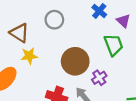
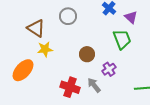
brown circle: (75, 61) -> (87, 54), size x0.6

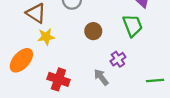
brown circle: (87, 54) -> (93, 31), moved
red cross: (70, 87) -> (58, 79), moved

